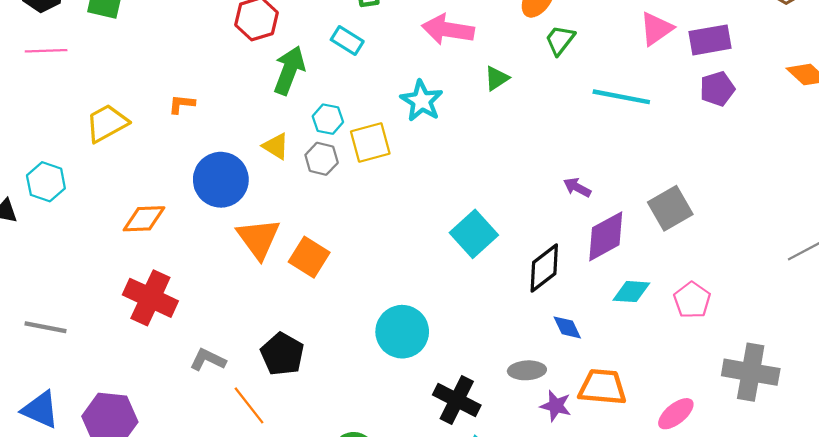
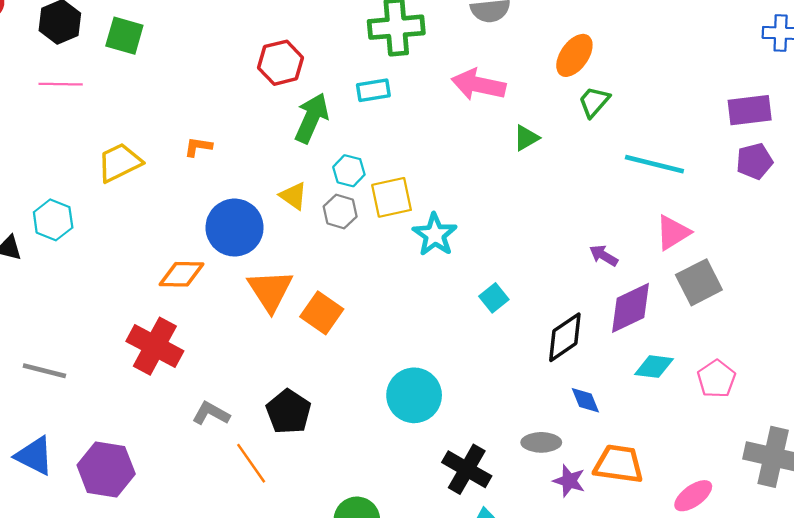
pink triangle: (656, 29) -> (673, 233), moved
cyan rectangle: (347, 41) -> (373, 90), turned -44
cyan star: (422, 101) -> (435, 235), moved
orange diamond: (144, 219) -> (181, 274), moved
cyan square: (474, 234) -> (494, 298), size x0.6

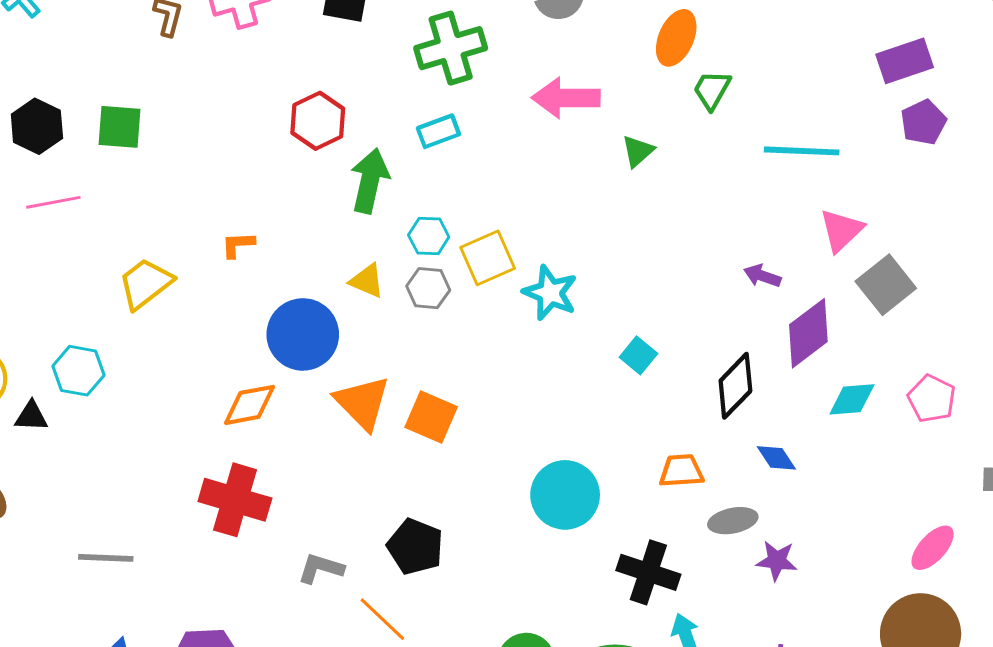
orange trapezoid: (619, 464) -> (681, 471), moved, size x0.7

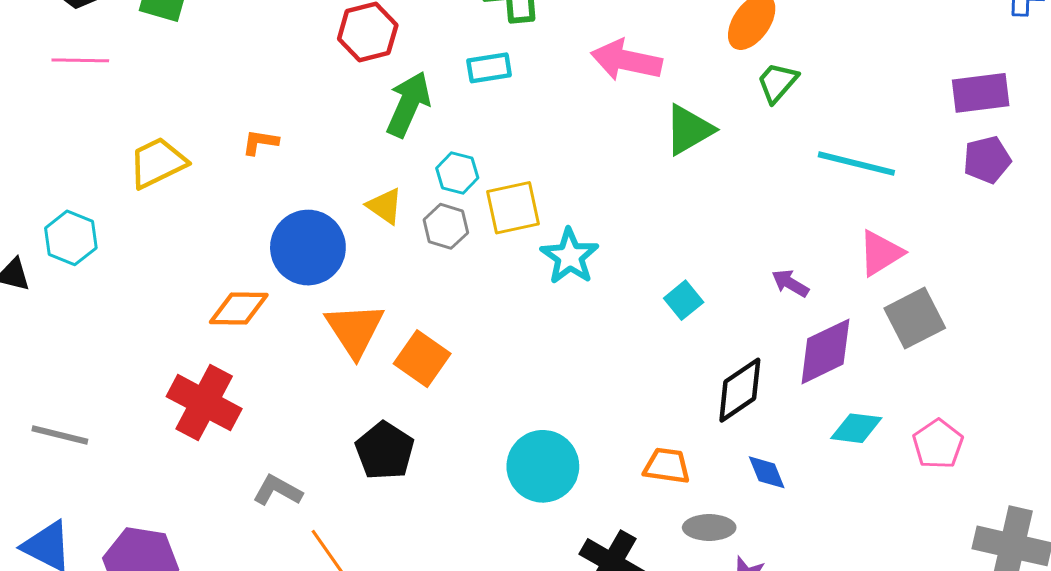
green triangle: (638, 151) -> (689, 130), size x1.5
cyan square: (638, 355) -> (684, 300), moved
black pentagon: (415, 547) -> (385, 451), moved

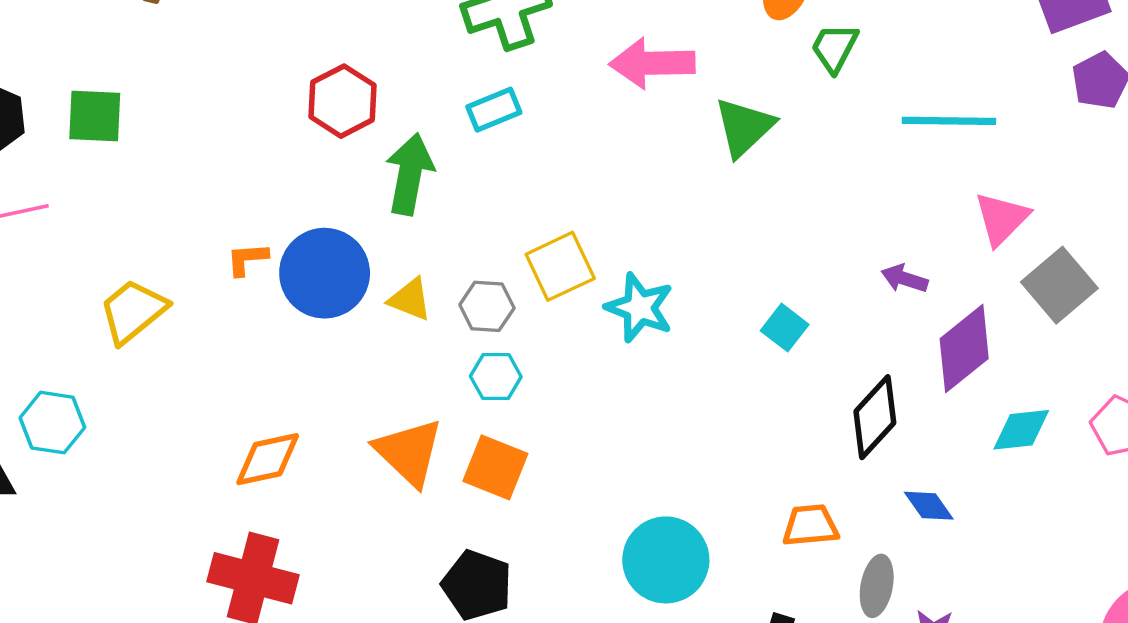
cyan hexagon: (457, 173) -> (496, 377), moved
blue circle: (308, 248) -> (325, 273), moved
gray ellipse: (709, 528) -> (877, 586), turned -66

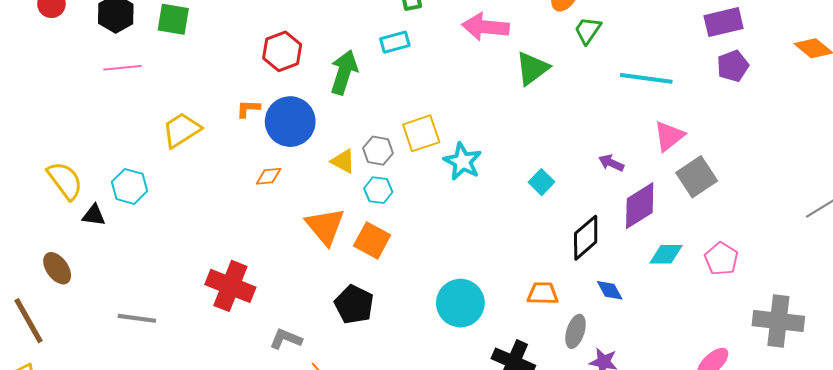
red hexagon: (342, 101) -> (282, 51), moved
yellow triangle: (410, 299) -> (343, 161), moved
orange diamond: (268, 459) -> (269, 176), moved, size x0.7

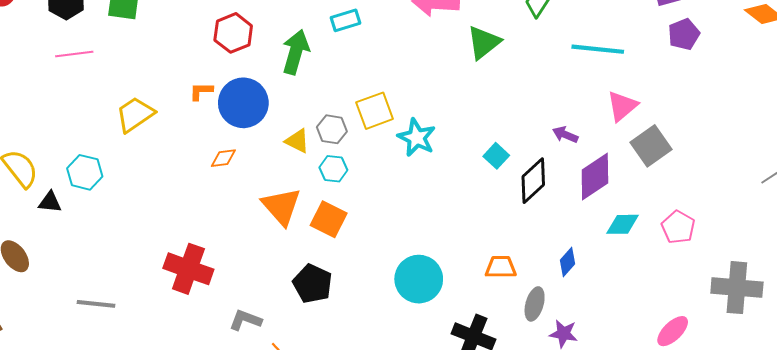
black diamond: (586, 238) -> (533, 181), moved
blue diamond: (610, 290) -> (567, 262), turned 72

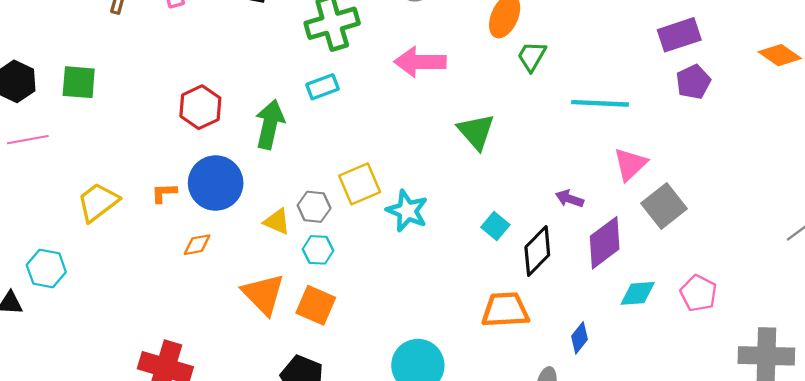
green triangle: (484, 43) -> (476, 132), moved, turned -30
orange L-shape: (201, 91) -> (164, 193), moved
orange trapezoid: (501, 267) -> (505, 310), moved, size x1.4

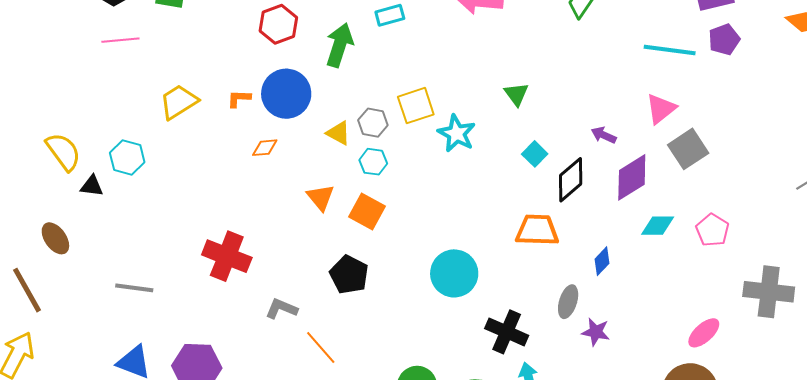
cyan line: (600, 103) -> (670, 50), moved
green triangle: (476, 132) -> (516, 94), moved, size x0.7
orange triangle: (263, 294) -> (321, 197), size x0.7

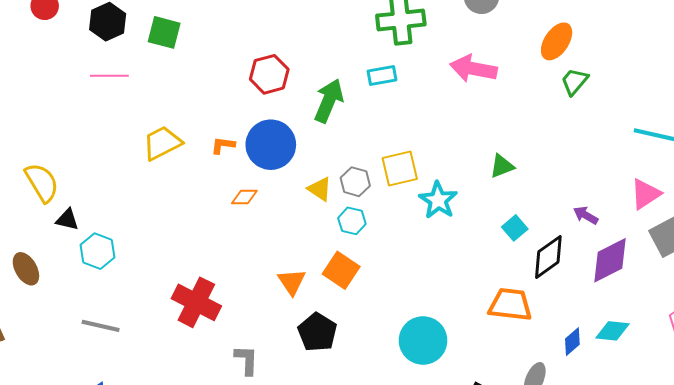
green triangle: (516, 94) -> (502, 166), turned 40
cyan hexagon: (127, 158) -> (98, 251), moved
orange triangle: (321, 197) -> (292, 282), moved
cyan diamond: (658, 226) -> (613, 331), moved
gray L-shape: (281, 309) -> (246, 360), turned 64

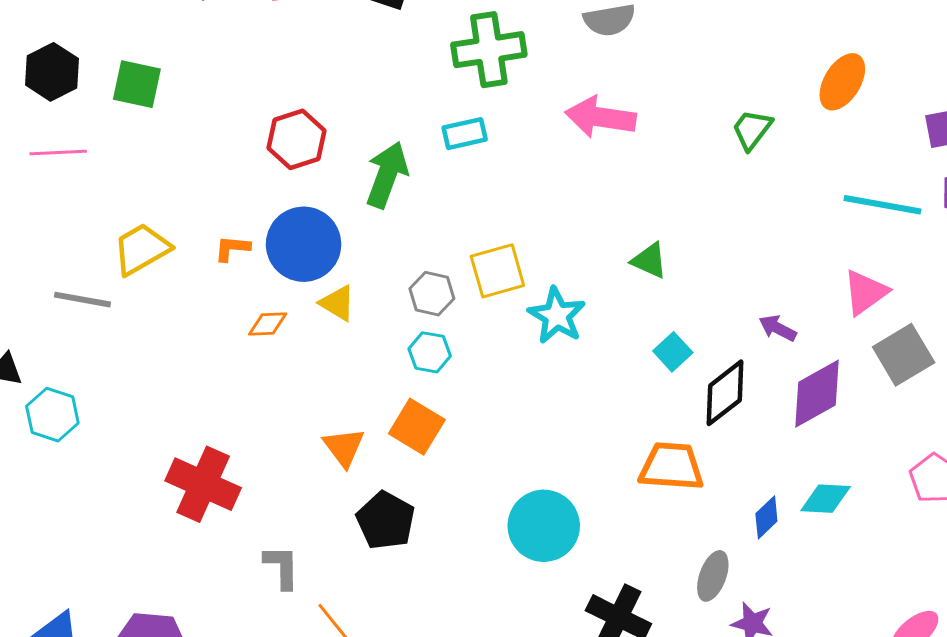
orange ellipse: (557, 41) -> (842, 82), moved
green triangle: (502, 166) -> (649, 261), turned 48
yellow triangle: (320, 189) -> (337, 303), moved
gray line: (101, 326) -> (83, 300), moved

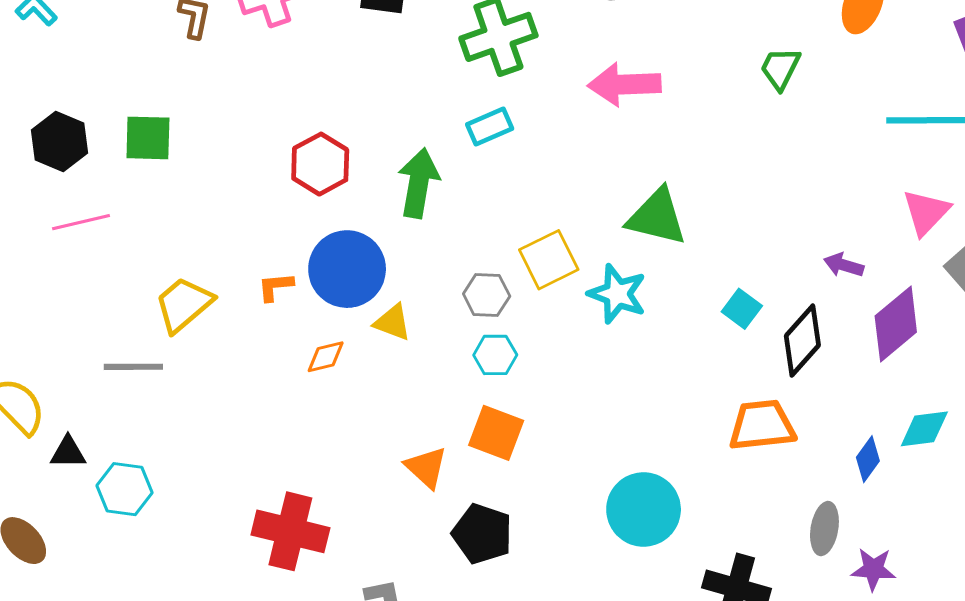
green triangle: (649, 261) -> (657, 217), moved, size x1.6

